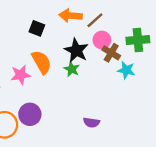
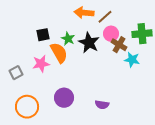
black square: (37, 28) -> (43, 35), moved, turned -32
green star: (72, 69) -> (68, 39), moved
purple circle: (30, 114) -> (64, 98), moved

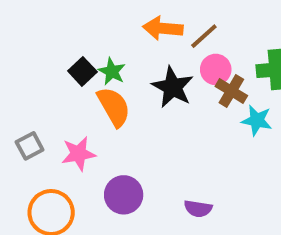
black square: (43, 35) -> (82, 71), turned -32
green star: (68, 39) -> (112, 71), moved
pink star: (41, 64) -> (79, 154), moved

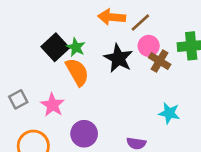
black square: (82, 71) -> (55, 47), size x1.4
cyan star: (257, 120) -> (169, 113), moved
pink star: (79, 154) -> (53, 105), turned -30

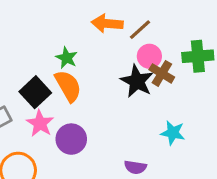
black square: (55, 47) -> (35, 92), moved
black star: (118, 58) -> (137, 81), moved
purple circle: (84, 134) -> (71, 139), moved

